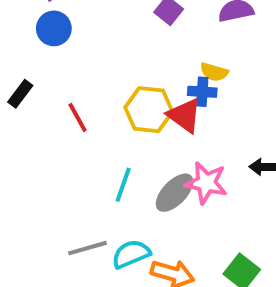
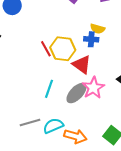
red triangle: (184, 116) -> (82, 65), moved
red line: (78, 117) -> (46, 49), moved
pink star: (206, 183) -> (93, 88), turned 30

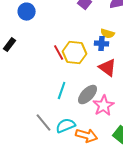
red triangle: (82, 65) -> (108, 68), moved
pink star: (93, 88) -> (104, 106), moved
gray line: (30, 123) -> (44, 123), turned 66

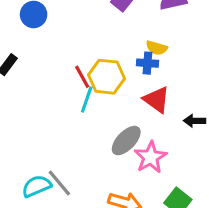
cyan line: (62, 91) -> (87, 100), moved
cyan semicircle: (66, 126) -> (37, 186), moved

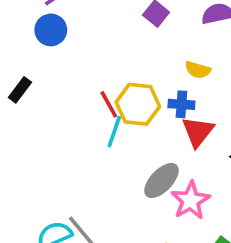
blue cross: (147, 63) -> (181, 104), moved
red triangle: (157, 100) -> (198, 132), turned 32

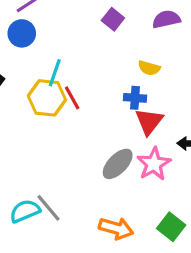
yellow hexagon: (138, 104) -> (47, 98), moved
cyan line: (114, 132) -> (55, 73), moved
pink star: (191, 200) -> (154, 164), moved

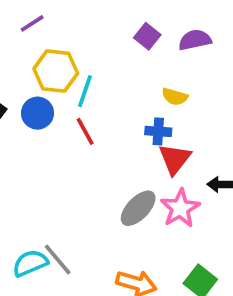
purple square: (113, 19) -> (147, 36), moved
blue circle: (22, 33) -> (38, 113), moved
cyan line: (55, 73) -> (85, 91), moved
yellow hexagon: (47, 98) -> (56, 71), moved

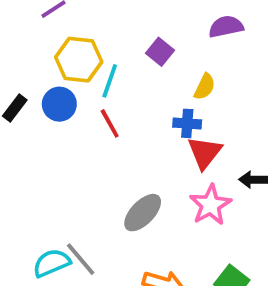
purple square: (147, 36) -> (160, 52), moved
yellow semicircle: (175, 97) -> (205, 87), turned -80
gray ellipse: (138, 208) -> (143, 213), moved

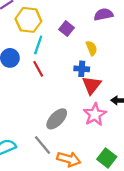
yellow hexagon: (79, 60) -> (28, 20), moved
yellow semicircle: (205, 87) -> (92, 48), turned -48
gray line: (81, 259) -> (43, 145), moved

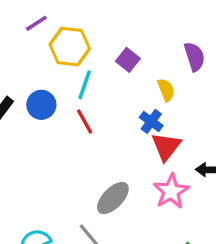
purple semicircle: (103, 14) -> (194, 57), moved, turned 84
blue cross: (82, 69) -> (151, 121), turned 32

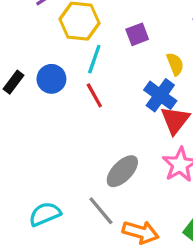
purple square: (128, 60) -> (137, 34), turned 30
blue cross: (151, 121) -> (160, 95), size x1.4

